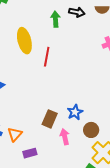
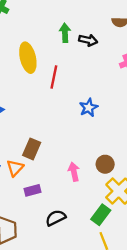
black arrow: (77, 12) -> (88, 40), moved
blue star: (75, 112) -> (89, 108), moved
brown rectangle: (50, 119) -> (32, 149), moved

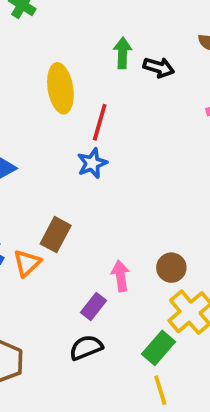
blue star: (89, 108) -> (92, 163), moved
purple rectangle: (33, 190) -> (94, 307), moved, turned -42

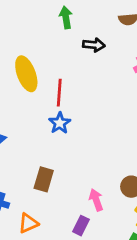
green arrow: (123, 53) -> (66, 17), moved
orange triangle: (27, 263) -> (28, 223), moved, turned 30

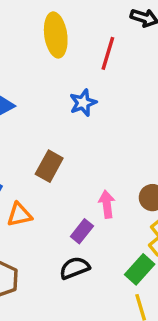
red line: (59, 93) -> (108, 53), moved

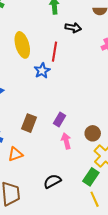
blue star: (83, 103) -> (42, 71), moved
purple rectangle: (82, 231) -> (59, 120), moved

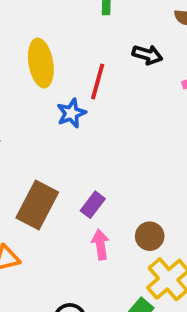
black arrow: (73, 28) -> (147, 55), moved
brown rectangle: (29, 123) -> (37, 205), size x1.4

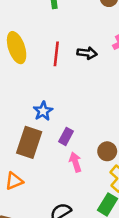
black arrow: (147, 55) -> (87, 53), moved
blue star: (71, 113) -> (43, 111), moved

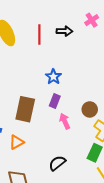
blue star: (43, 111) -> (53, 77), moved

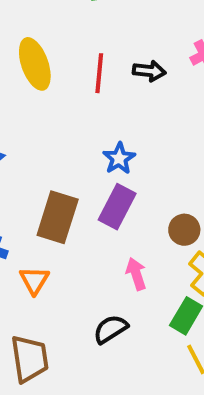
purple rectangle: (55, 101) -> (117, 207), size x1.5
pink arrow: (65, 121) -> (136, 274), moved
orange triangle: (16, 142) -> (34, 280), turned -35

